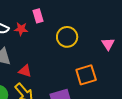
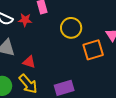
orange square: (86, 75) -> (93, 50), moved

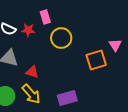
yellow circle: (71, 28) -> (61, 38), moved

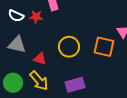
yellow circle: (61, 38) -> (69, 47), moved
orange square: (96, 60) -> (104, 47), turned 30

